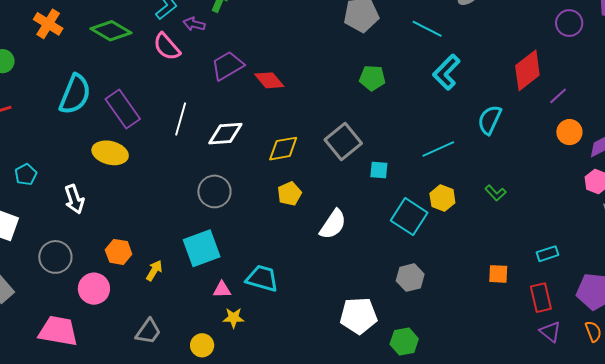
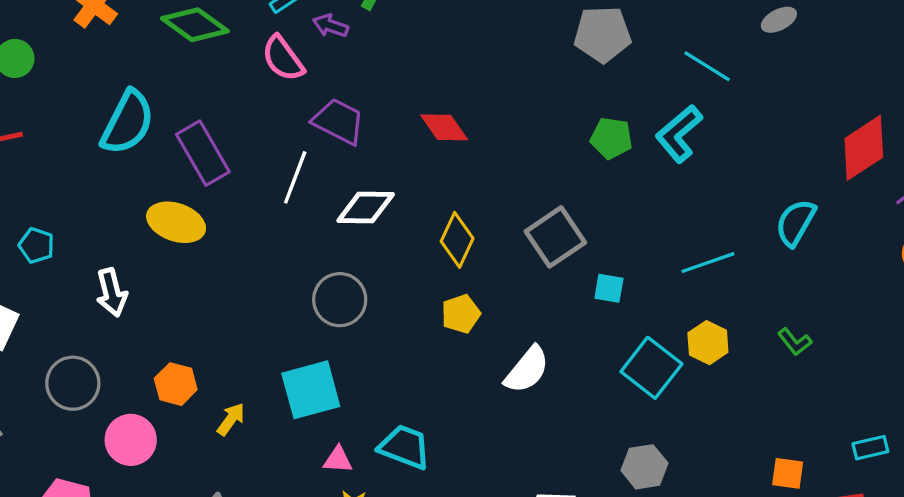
purple trapezoid: (227, 66) -> (339, 121), moved, turned 52
cyan L-shape: (446, 72) -> (679, 134), moved
yellow diamond: (283, 149) -> (457, 240), turned -60
cyan pentagon: (26, 175) -> (36, 245), turned -30

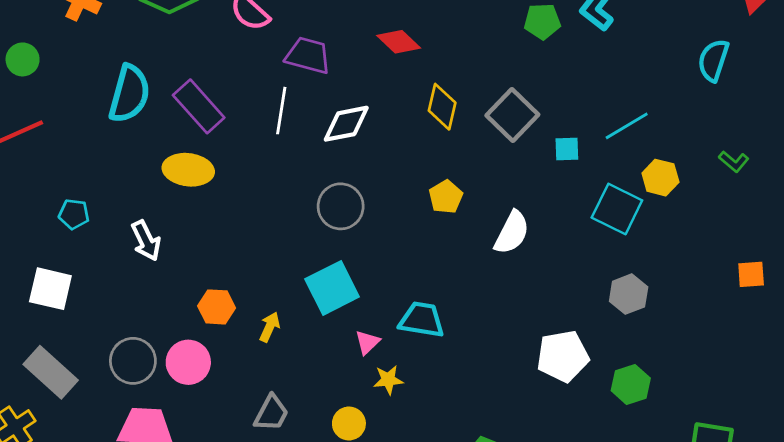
yellow diamond: (457, 240) -> (442, 107), moved
cyan line: (708, 263) -> (627, 126), moved
gray circle: (73, 383) -> (133, 361), moved
pink triangle: (338, 460) -> (367, 342), turned -36

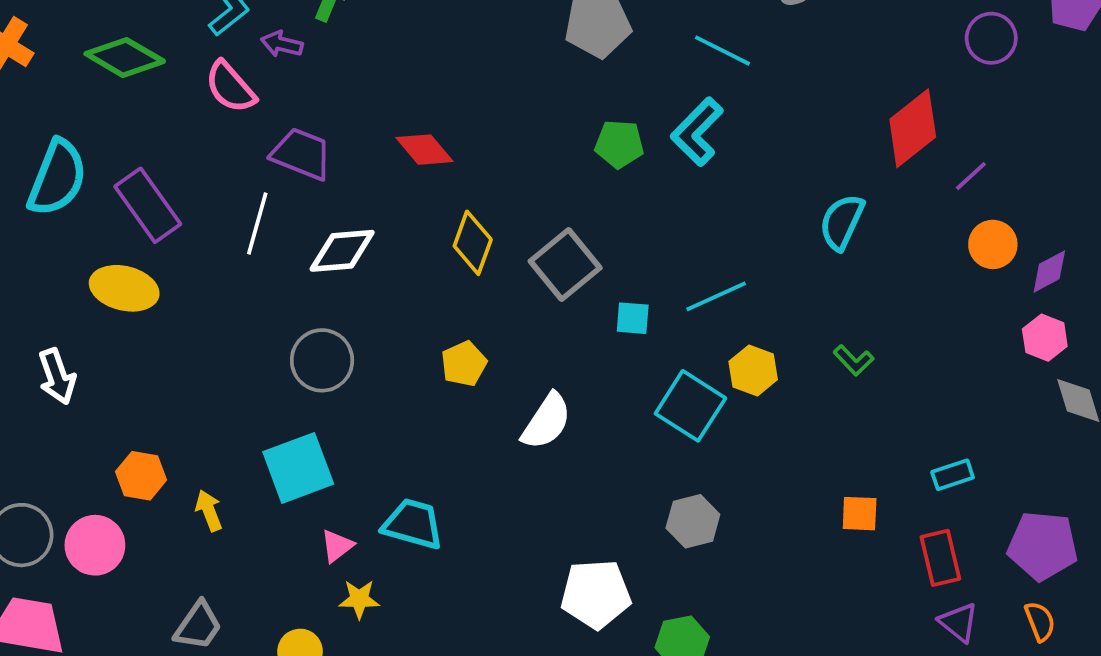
yellow arrow: (270, 327) -> (209, 510), turned -52

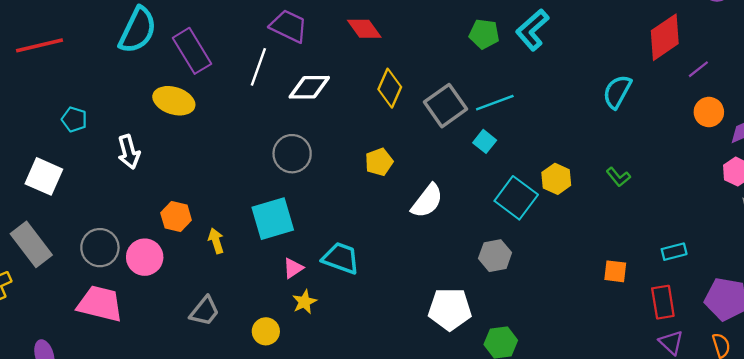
cyan line: (716, 296) -> (495, 103), moved
cyan square: (633, 318) -> (485, 141), turned 30
gray hexagon: (693, 521) -> (495, 256), moved
yellow star: (359, 599) -> (304, 302), turned -30

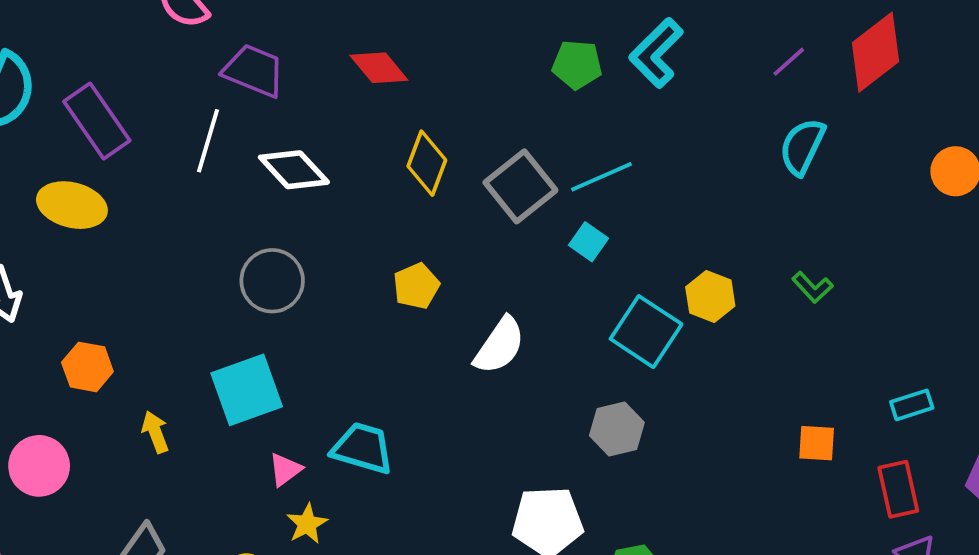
purple line: (698, 69) -> (789, 62), moved
white diamond: (309, 87) -> (294, 170), turned 51
orange hexagon: (176, 217) -> (87, 367), moved

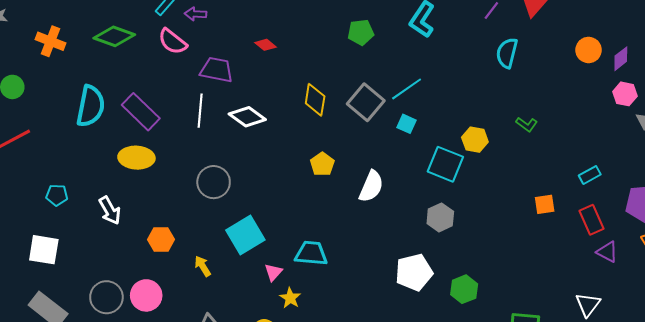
green pentagon: (577, 65) -> (361, 32), moved
red diamond: (379, 68) -> (266, 45), moved, size x0.7
gray circle: (272, 281) -> (214, 182), moved

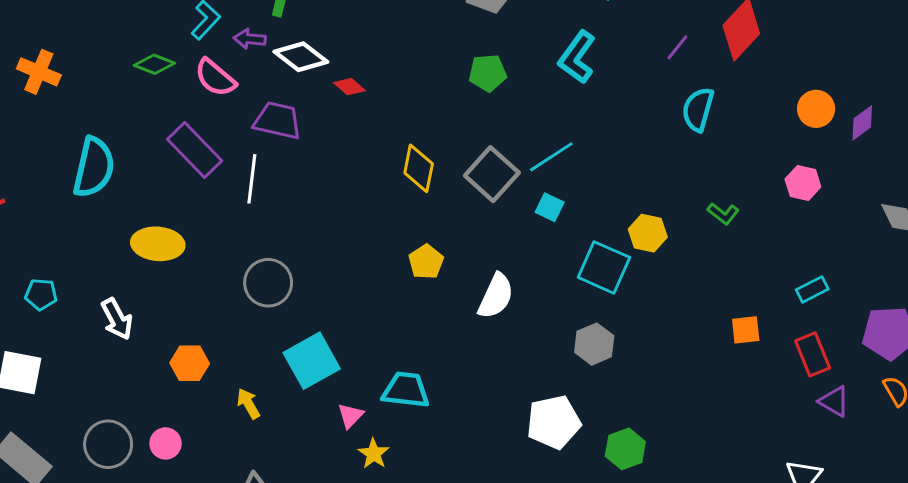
green diamond: (114, 36) -> (154, 64), moved, size x0.7
pink hexagon: (625, 94) -> (803, 183), moved
purple rectangle: (141, 112) -> (195, 150), moved
white diamond: (247, 117) -> (301, 57), moved
pink circle: (146, 295) -> (166, 443), size x0.7

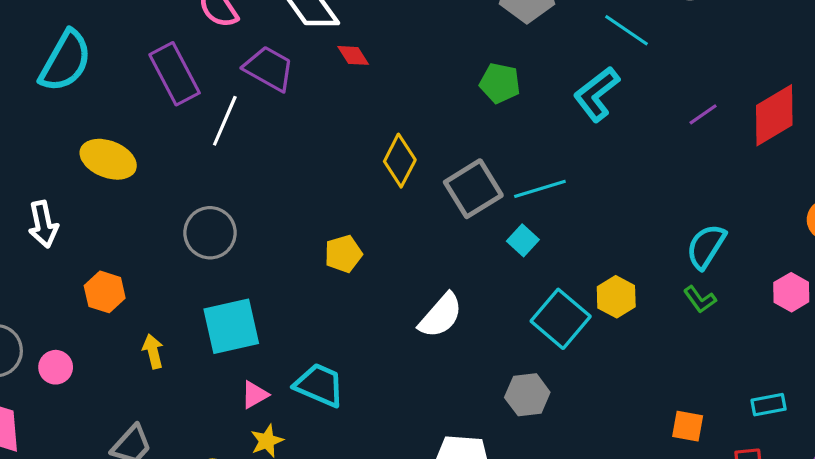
cyan semicircle: (698, 109) -> (706, 246), moved
yellow pentagon: (426, 262) -> (343, 254), moved

